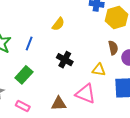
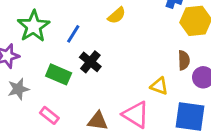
black cross: (65, 60) -> (90, 62), moved
green rectangle: (24, 75) -> (59, 74), turned 60

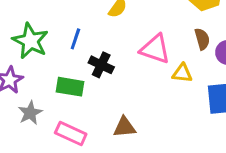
pink rectangle: (49, 115) -> (71, 134), size x1.4
pink triangle: (136, 115) -> (155, 49), moved

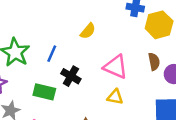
yellow triangle: (182, 73) -> (115, 97), moved

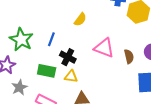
brown semicircle: (154, 62) -> (129, 56), moved
yellow triangle: (115, 97) -> (71, 76), moved

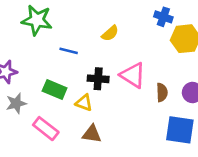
blue line: (51, 39) -> (69, 51), turned 72
green star: (21, 40) -> (37, 20), moved, turned -30
black cross: (68, 57) -> (98, 79), moved, turned -35

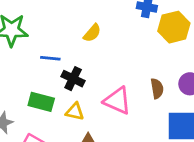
pink triangle: (133, 75) -> (117, 101), moved
black cross: (98, 79) -> (73, 79), moved, turned 30

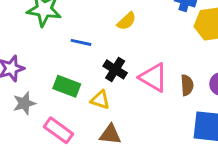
black cross: (73, 79) -> (115, 69), moved
pink triangle: (117, 101) -> (153, 77), moved

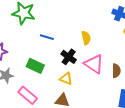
yellow semicircle: (127, 21) -> (86, 38), moved, turned -64
yellow triangle: (100, 100) -> (66, 79), moved

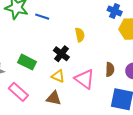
blue line: (47, 37) -> (42, 17), moved
pink triangle: (94, 64) -> (85, 79), moved

